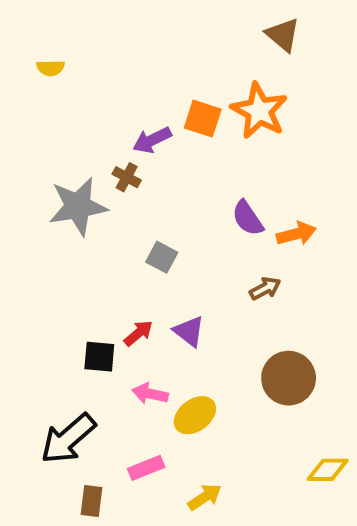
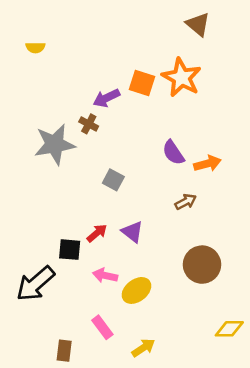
black arrow: (68, 439) -> (35, 284), moved
pink rectangle: (146, 468) -> (102, 327), turned 75

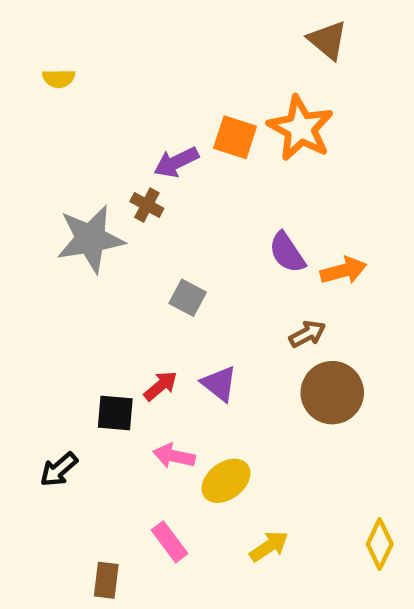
brown circle: (202, 265) -> (332, 393), moved
black arrow: (35, 284) -> (59, 469), size x0.6
yellow diamond: (229, 329) -> (380, 544), turned -64
yellow arrow: (143, 348) -> (269, 546), moved

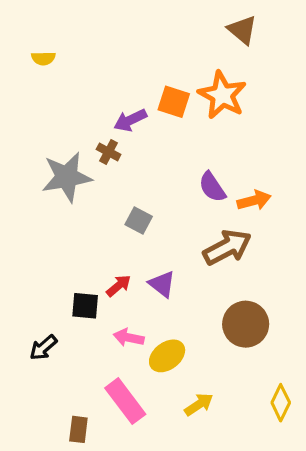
brown arrow: (307, 334) -> (227, 247), size x1.8
brown circle: (332, 393) -> (246, 324), moved
pink rectangle: (170, 542) -> (125, 401), size x1.5

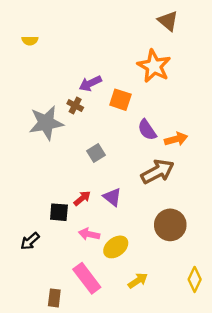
orange square: (174, 102) -> (120, 100), moved
gray square: (139, 220) -> (96, 153), turned 30

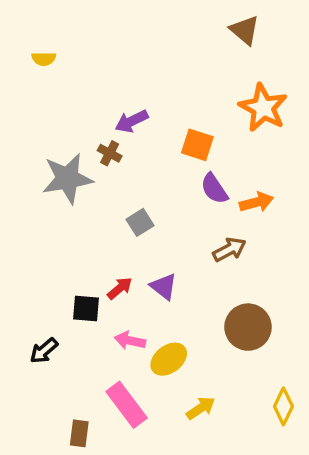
orange star: (154, 66) -> (263, 108), moved
orange square: (120, 100) -> (197, 145), moved
brown arrow: (157, 172) -> (229, 249), size x0.7

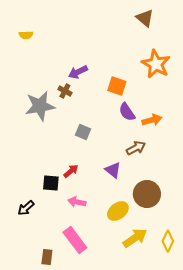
gray square: (140, 222) -> (83, 132), turned -35
purple triangle: (164, 287) -> (113, 170), moved
yellow ellipse: (169, 359) -> (118, 211), moved
yellow arrow: (201, 408) -> (135, 238), moved, size x1.4

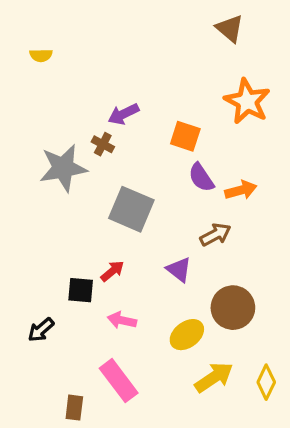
gray square: (83, 132) -> (131, 209), size x1.8

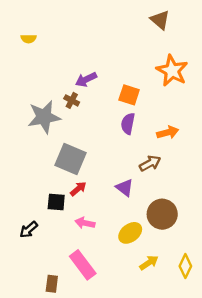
purple semicircle: (201, 178) -> (128, 124), moved, turned 45
gray square: (131, 209) -> (71, 159), moved
yellow arrow: (214, 377) -> (149, 263), size x0.7

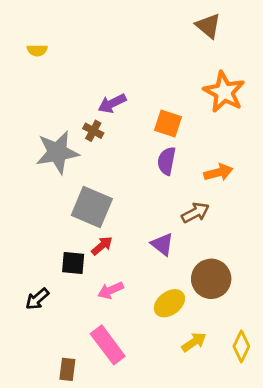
pink arrow: (85, 223) -> (111, 290), turned -36

